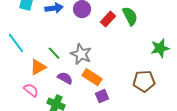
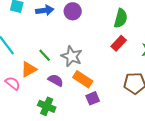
green semicircle: (130, 16) -> (121, 18), turned 42
red rectangle: (108, 19) -> (119, 43), moved
pink semicircle: (31, 90) -> (13, 83), moved

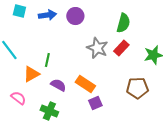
green line: (45, 55) -> (47, 60), turned 56
gray star: (72, 56) -> (97, 48), moved
pink semicircle: (13, 83) -> (18, 98), moved

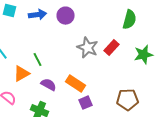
green semicircle: (123, 23) -> (130, 20), moved
green line: (47, 60) -> (38, 60), turned -40
brown pentagon: (137, 88) -> (128, 100), moved

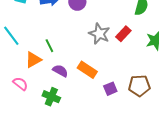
purple square: (86, 103) -> (110, 89), moved

